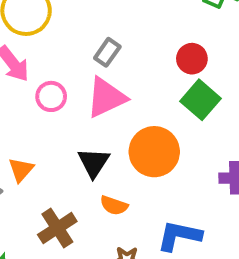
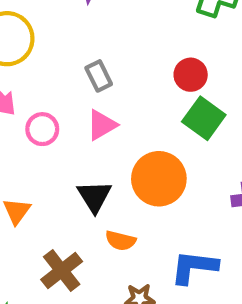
gray rectangle: (107, 52) -> (99, 76), turned -56
pink triangle: (106, 97) -> (102, 125), size x0.7

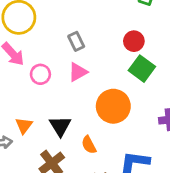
black triangle: (94, 196) -> (60, 126), moved
orange semicircle: (121, 241) -> (89, 145), turned 48

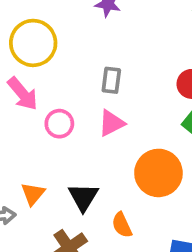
gray rectangle: (76, 41) -> (111, 80), turned 30

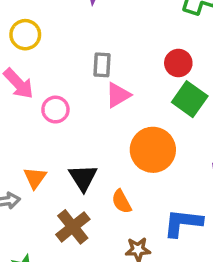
yellow circle: (33, 43) -> (25, 35), size x0.7
pink triangle: (111, 123) -> (118, 95), moved

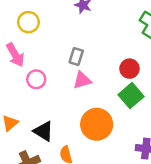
black triangle: (83, 178) -> (43, 131), turned -40

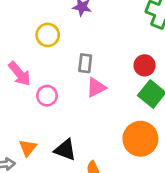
yellow circle: (28, 22) -> (48, 35), moved
orange circle: (97, 124) -> (140, 139), moved

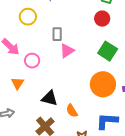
red circle: (145, 65) -> (102, 19), moved
orange triangle: (28, 148) -> (18, 83), moved

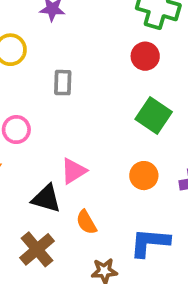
pink triangle: (67, 51) -> (74, 171), moved
orange circle: (103, 84) -> (144, 176), size x0.6

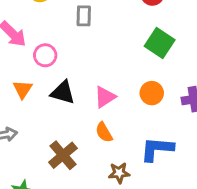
pink triangle: (74, 171) -> (105, 97), moved
black triangle: (46, 199) -> (63, 92), moved

